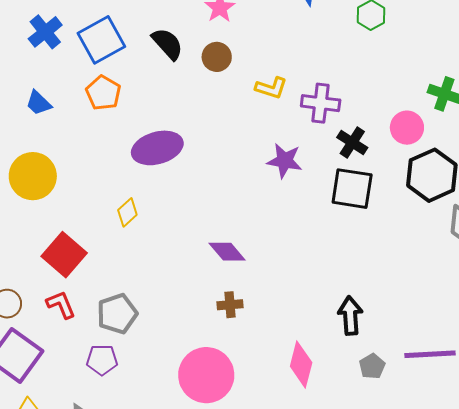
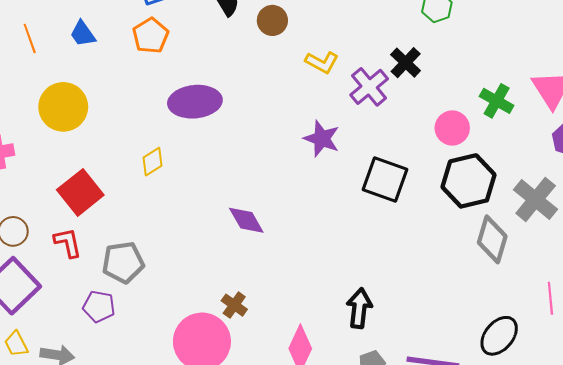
purple cross: (321, 103) -> (369, 87), turned 33
black cross: (352, 143) -> (406, 63), moved
brown cross: (230, 305) -> (234, 305), moved, turned 30

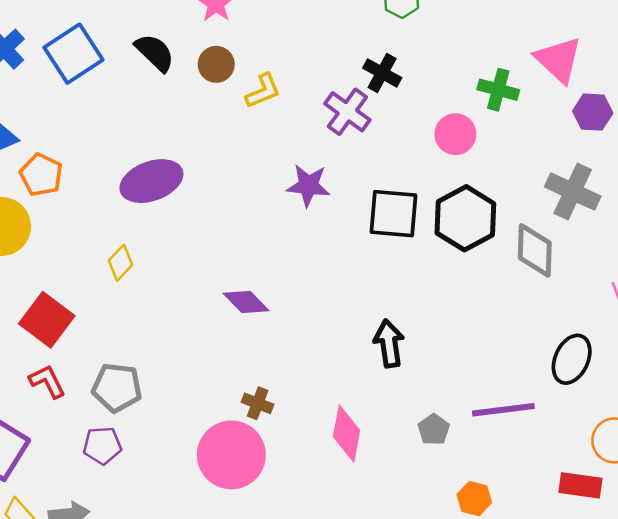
orange pentagon: (151, 36) -> (41, 175), moved
yellow L-shape: (322, 62) -> (263, 91), moved, turned -36
black hexagon: (468, 181) -> (465, 218), moved
gray pentagon: (123, 262) -> (117, 387), turned 30
black arrow: (359, 308) -> (389, 343), moved

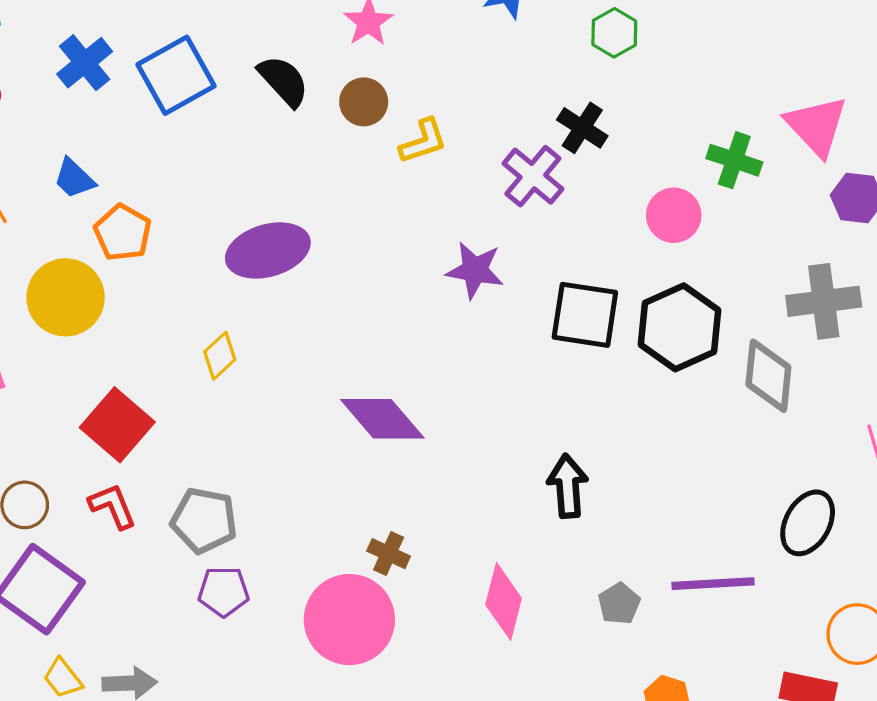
gray cross: (573, 192) -> (824, 301), turned -36
purple diamond: (246, 302) -> (382, 419), size x1.4
purple pentagon: (102, 445) -> (224, 591), moved

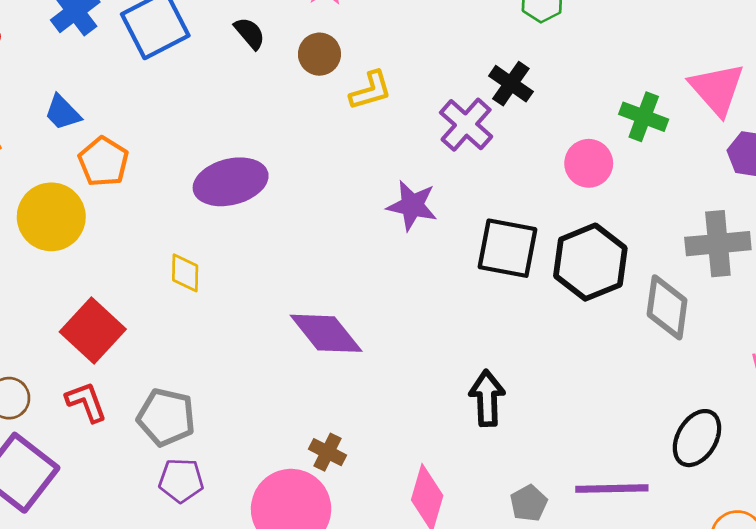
black semicircle: (283, 81) -> (250, 33), size x0.7
yellow diamond: (220, 356) -> (185, 273), turned -48

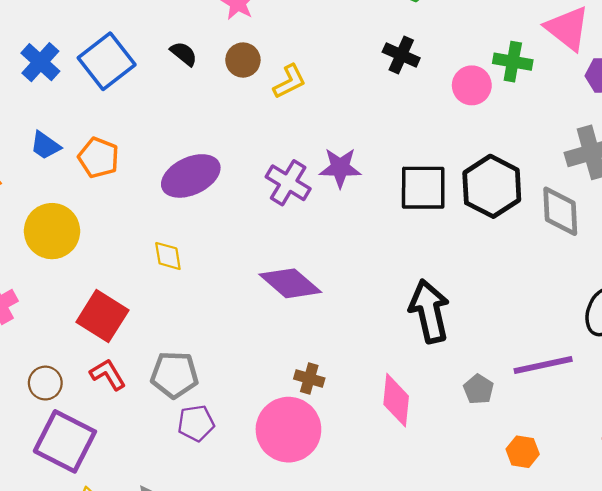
purple cross: (466, 125) -> (288, 183), moved
orange pentagon: (103, 162) -> (99, 158), moved
pink circle: (589, 163) -> (472, 85), moved
black arrow: (487, 398) -> (429, 311), size x1.4

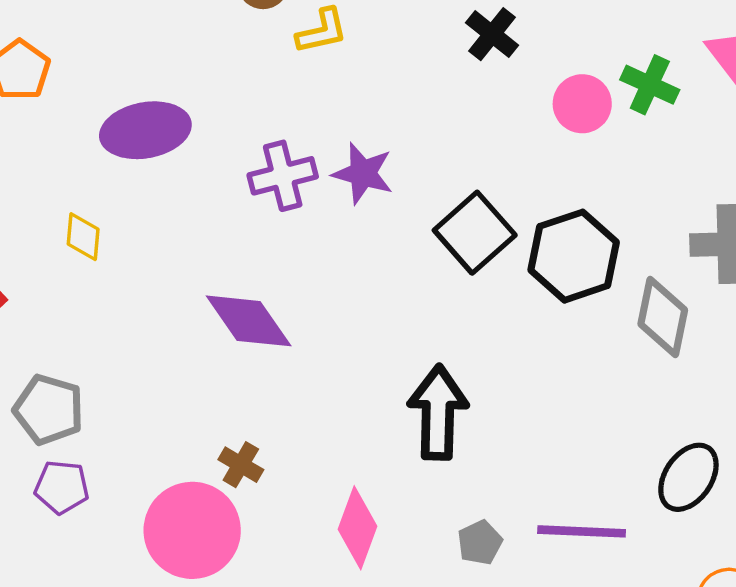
purple cross: (288, 183) -> (283, 176), turned 30
black square: (423, 188) -> (475, 233), turned 34

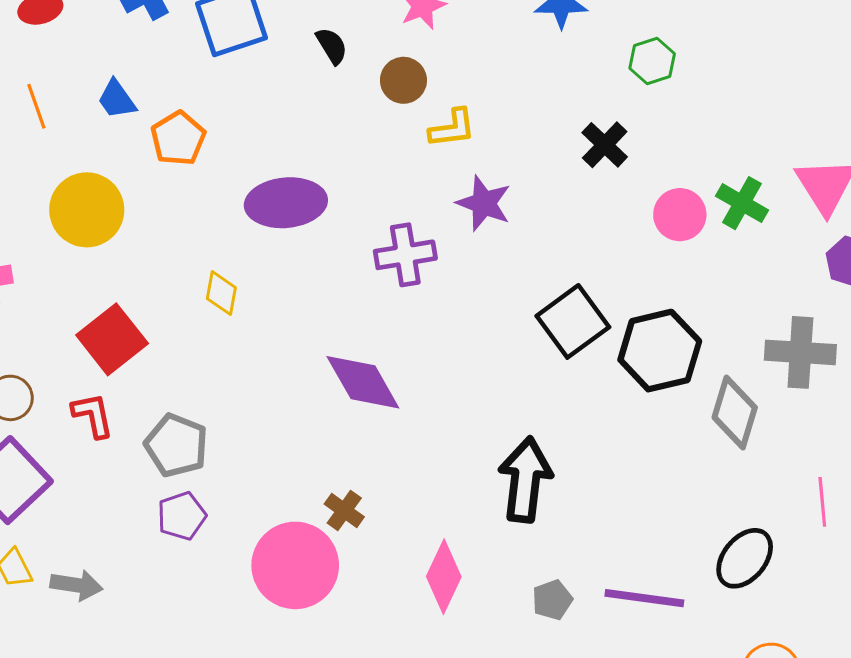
purple star: (363, 173) -> (484, 203), moved
purple pentagon: (62, 487) -> (182, 516), turned -30

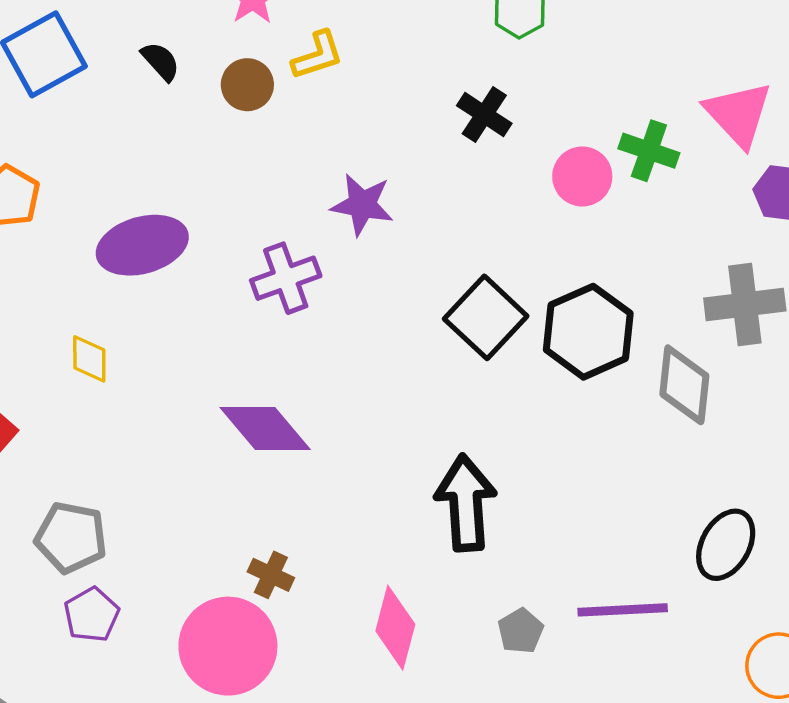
yellow L-shape: (452, 128) -> (317, 55), moved

